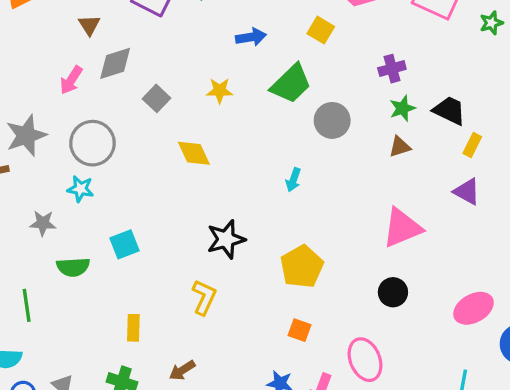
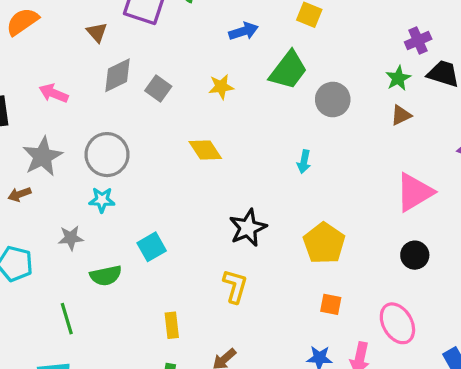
brown triangle: (89, 25) -> (97, 32), moved
purple cross: (392, 69) -> (418, 41), moved
pink arrow: (71, 80) -> (54, 93), moved, turned 88
gray square: (156, 98) -> (158, 89), moved

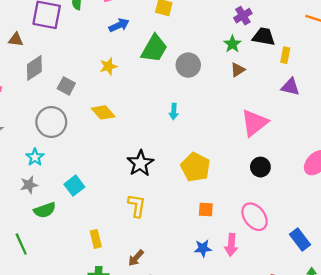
brown triangle: (97, 32) -> (16, 40), turned -35
gray square: (158, 89) -> (66, 86), moved
gray circle: (107, 155) -> (51, 122), moved
cyan star: (102, 200) -> (35, 157), turned -30
gray star: (71, 238) -> (29, 185), moved

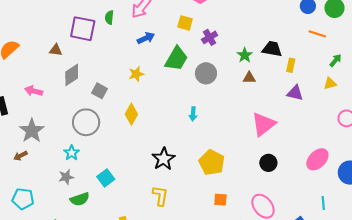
purple cross: (243, 16) -> (210, 37), moved
brown triangle: (238, 70) -> (249, 78), turned 32
yellow diamond: (103, 112) -> (131, 114), turned 70

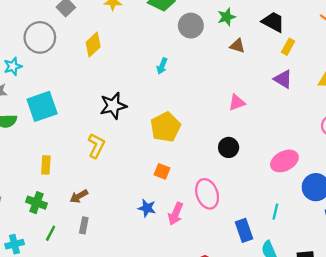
green star: (245, 55) -> (227, 17), moved
pink triangle: (263, 124) -> (237, 103), size x0.6
cyan square: (106, 178) -> (42, 106), size x1.5

